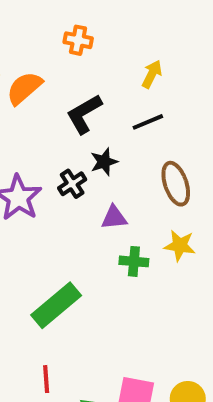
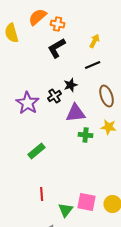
orange semicircle: (24, 88) -> (38, 17), moved
black L-shape: (84, 114) -> (57, 48), moved
purple triangle: (114, 218) -> (76, 113), size x1.5
green rectangle: (56, 305) -> (37, 151), moved, size x0.7

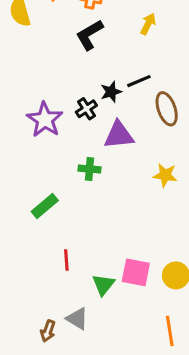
black line: (93, 65) -> (139, 81), moved
yellow star: (109, 127) -> (165, 175), moved
green cross: (86, 135) -> (90, 169), moved
green rectangle: (37, 151) -> (45, 206), moved

